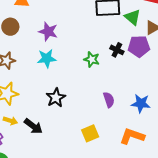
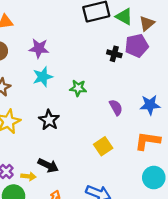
green star: (92, 59) -> (78, 88), moved
black star: (56, 98) -> (49, 120), moved
yellow arrow: (10, 121) -> (28, 176), moved
black arrow: (33, 126) -> (48, 165), moved

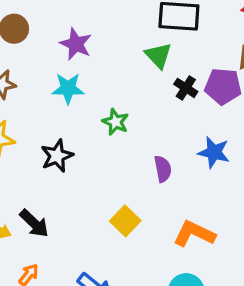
green triangle: (124, 17) -> (158, 55), moved
blue star: (150, 105) -> (214, 152), moved
yellow square: (103, 146) -> (125, 221), turned -30

